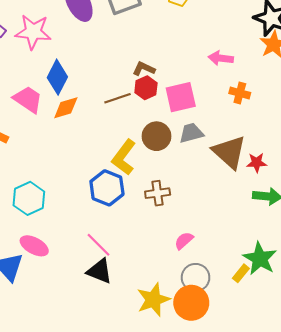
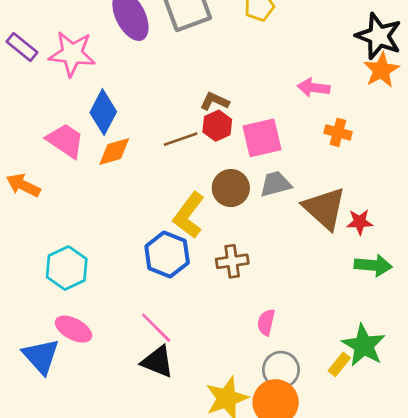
pink semicircle: (184, 241) -> (266, 322), turned -36

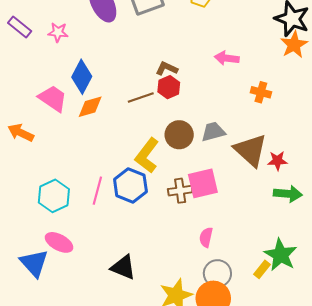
pink star: (72, 54) -> (58, 32), size x0.6
pink arrow: (314, 88) -> (227, 58), moved
pink square: (262, 138) -> (203, 183), moved
pink line: (156, 328) -> (97, 191), moved, turned 60

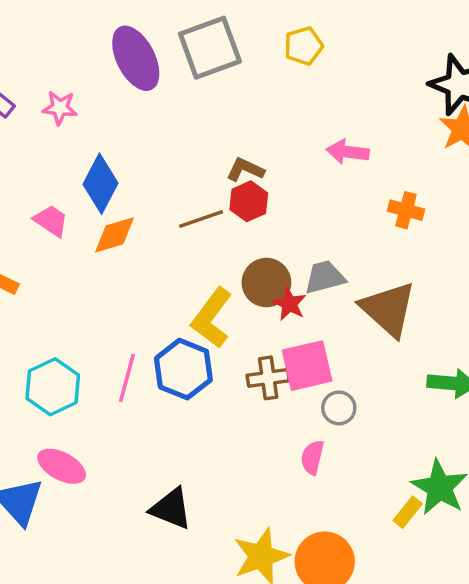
pink trapezoid: (53, 99) -> (51, 221), size x0.7
red star: (277, 161) -> (289, 304), moved, turned 30
gray circle: (217, 273) -> (339, 408), moved, size x0.7

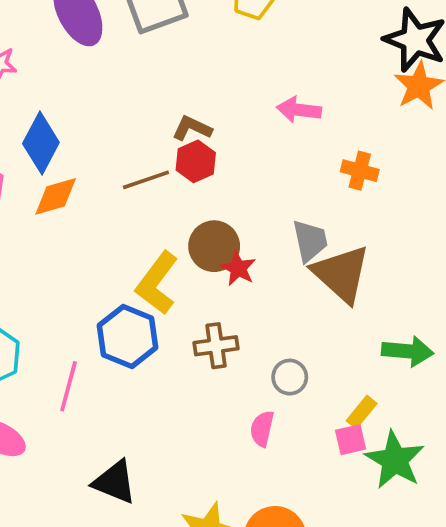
gray trapezoid: (325, 277) -> (310, 241), moved, turned 93
pink square: (307, 366) -> (351, 440), moved, size x0.6
pink line: (127, 378) -> (69, 386), moved
yellow rectangle: (408, 512) -> (362, 412), moved

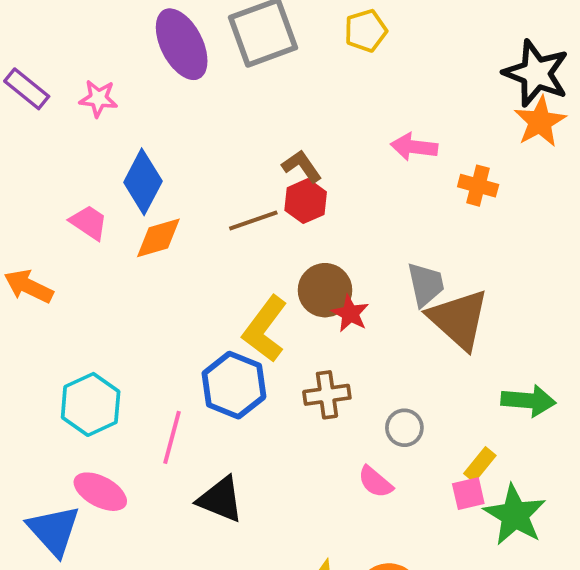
brown L-shape: (192, 128) -> (302, 166), turned 30
orange cross: (360, 171) -> (478, 186), moved
pink semicircle: (262, 429) -> (375, 482), turned -63
black triangle: (115, 482) -> (220, 499), moved

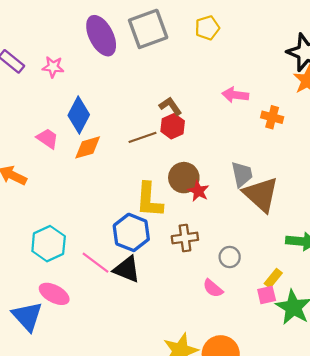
yellow L-shape: (265, 329) -> (149, 200), turned -33
pink line: (172, 437) -> (96, 263), turned -68
black triangle: (220, 499) -> (127, 269), moved

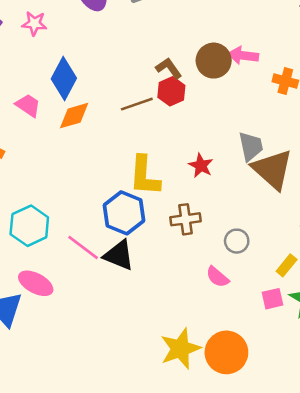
brown circle: (184, 178) -> (214, 61), moved
pink square: (267, 295) -> (273, 299), moved

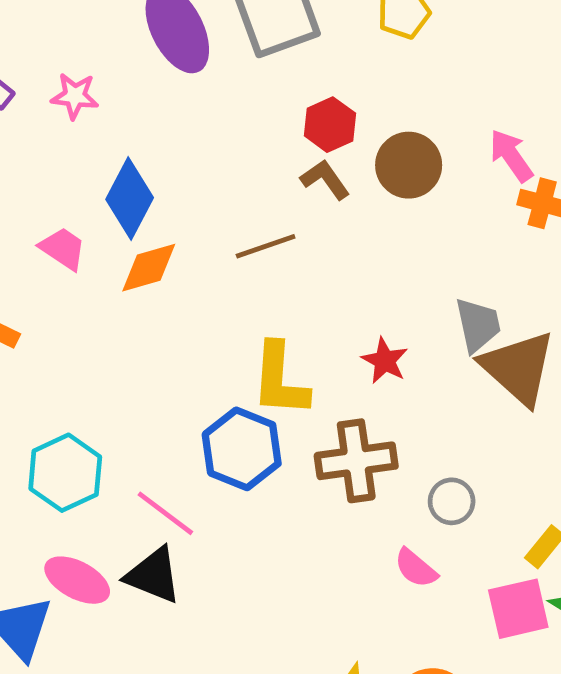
pink arrow: (243, 55) -> (511, 156), moved, turned 48
red hexagon: (171, 91) -> (330, 125), moved
brown cross: (185, 219) -> (356, 461), size x1.4
black triangle: (119, 255) -> (153, 575), moved
pink square: (273, 299) -> (518, 609), size x1.5

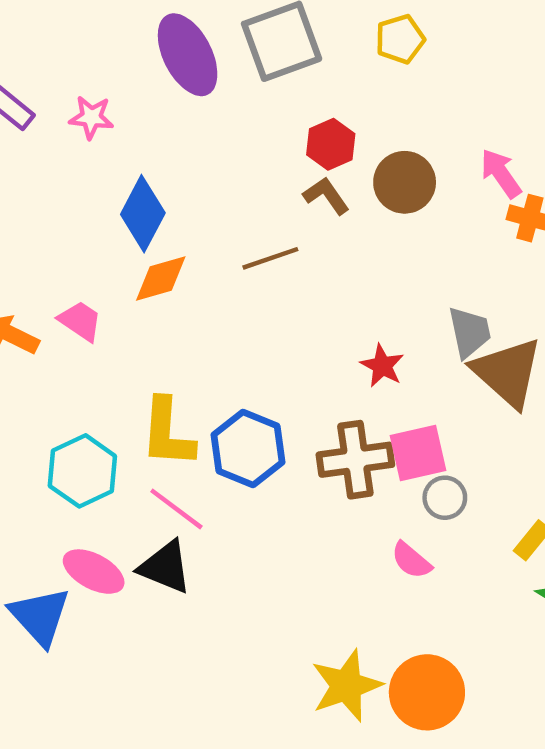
pink trapezoid: (63, 249) -> (80, 321), moved
yellow L-shape: (280, 380) -> (167, 433), moved
pink square: (518, 609) -> (418, 453), moved

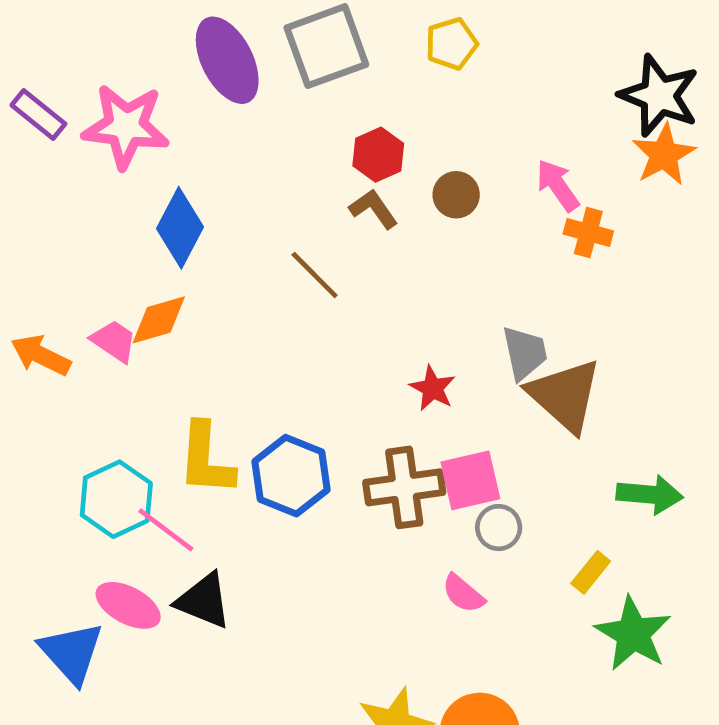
pink star: (91, 117) -> (126, 126), size x1.8
brown circle: (405, 182) -> (456, 195), size x0.7
brown line: (270, 258) -> (315, 275), turned 64
orange diamond: (161, 278) -> (159, 320), moved
pink line: (176, 509) -> (166, 530), moved

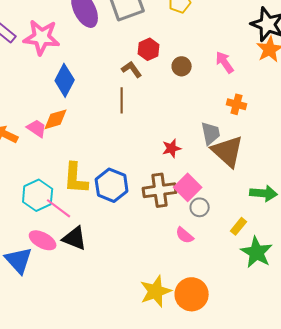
brown L-shape: (374, 209) -> (132, 69), moved
orange cross: (588, 233) -> (237, 104), moved
brown line: (315, 275) -> (122, 100), turned 45
red star: (433, 388) -> (172, 148), turned 30
pink square: (470, 480) -> (188, 187), turned -32

